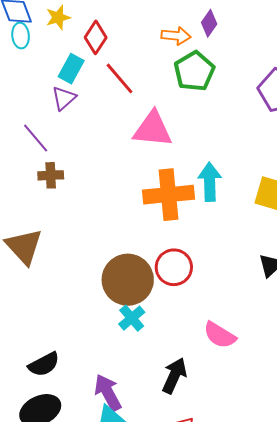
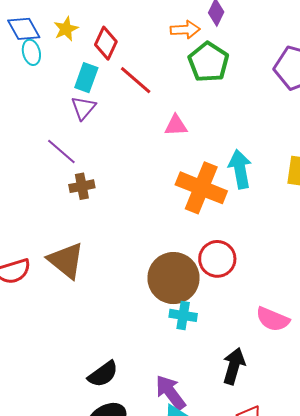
pink triangle: (153, 129) -> (176, 125), size x0.6
orange cross: (169, 195) -> (201, 188), turned 36
cyan cross: (132, 318) -> (183, 315), turned -32

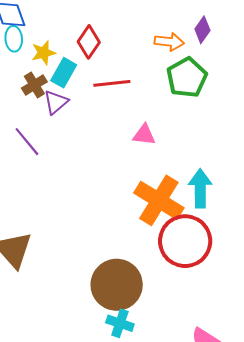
yellow star: (66, 29) -> (44, 53), moved
red line: (136, 80) -> (112, 83), turned -57
brown cross: (82, 186) -> (34, 85), moved, turned -30
red circle: (217, 259) -> (185, 241), moved, size x1.4

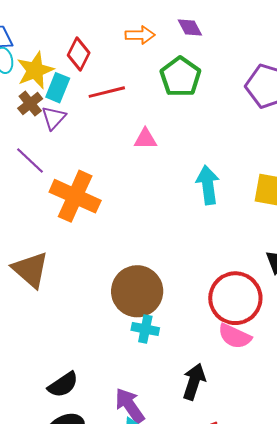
purple diamond: (202, 30) -> (190, 27), turned -56
orange arrow: (169, 42) -> (140, 35), moved
yellow star: (44, 53) -> (35, 70), size x1.5
orange cross: (159, 200) -> (75, 196), moved
red circle: (185, 241) -> (235, 298), moved

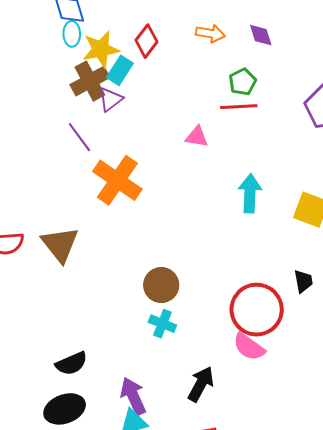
green pentagon: (180, 77) -> (242, 82), size x0.7
red line: (107, 92) -> (239, 107), moved
brown cross: (30, 104) -> (90, 81), size x1.5
brown circle: (137, 291) -> (161, 285), size x0.7

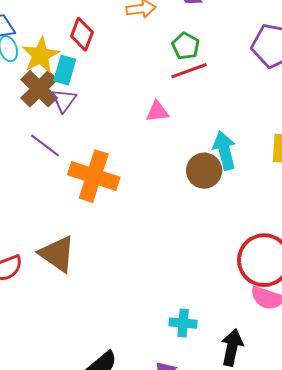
brown circle: (161, 285) -> (204, 171), moved
cyan cross: (162, 324) -> (183, 323), moved

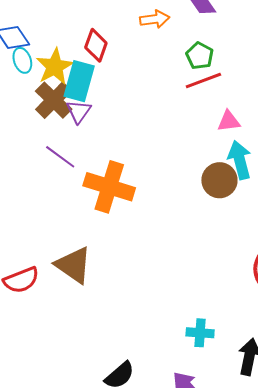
cyan rectangle: (65, 70) -> (79, 81), size x1.4
pink triangle: (157, 112) -> (229, 121), moved

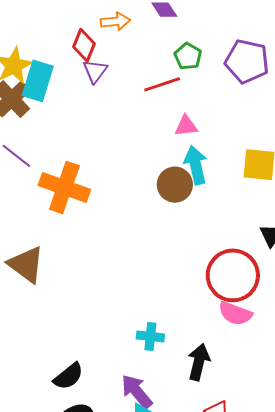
red diamond: (96, 45) -> (84, 45), moved
green pentagon: (200, 56) -> (188, 56), moved
purple triangle: (79, 112) -> (95, 71), moved

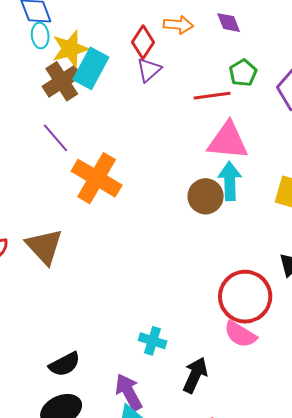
pink triangle: (186, 126) -> (228, 141), size x1.8

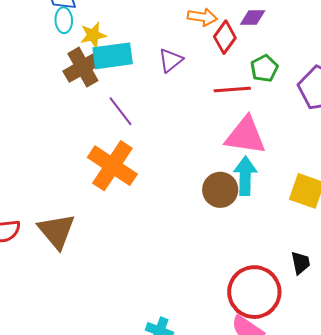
purple diamond: (229, 23) -> (253, 18), turned -72
red diamond: (143, 42) -> (225, 37), moved
yellow star: (70, 49) -> (93, 35), size x0.7
cyan rectangle: (91, 68) -> (113, 56), turned 51
purple line: (55, 138) -> (121, 111), moved

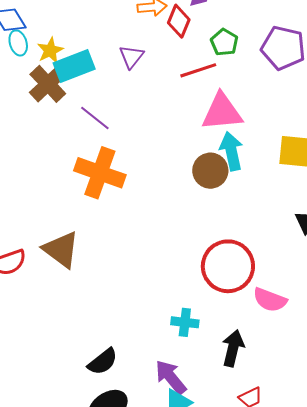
red circle: (254, 292) -> (228, 266), moved

